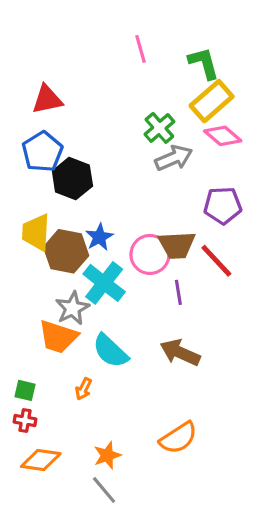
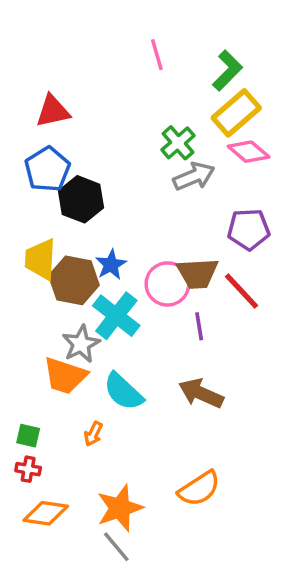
green L-shape: (204, 63) -> (227, 71), turned 60
orange star: (107, 455) -> (120, 508), size x1.5

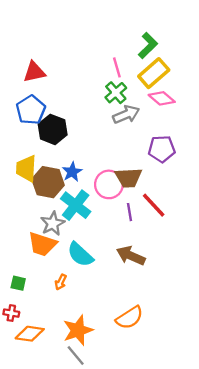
pink line: (157, 55) -> (117, 67), moved
red line: (242, 291) -> (154, 205), moved
red cross: (28, 469) -> (11, 313), moved

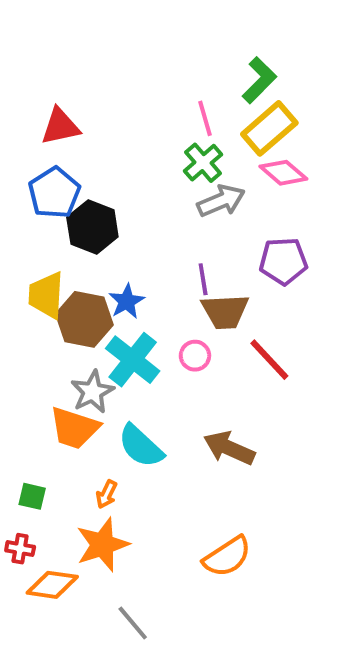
pink circle: (109, 184) -> (195, 356), moved, size x0.6
purple line: (130, 212) -> (203, 279), moved
orange star: (78, 330) -> (102, 545), moved

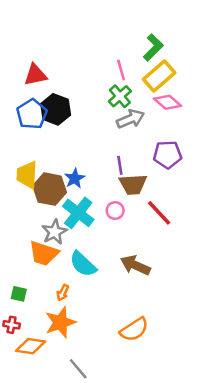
black hexagon: (92, 227) -> (56, 109), moved

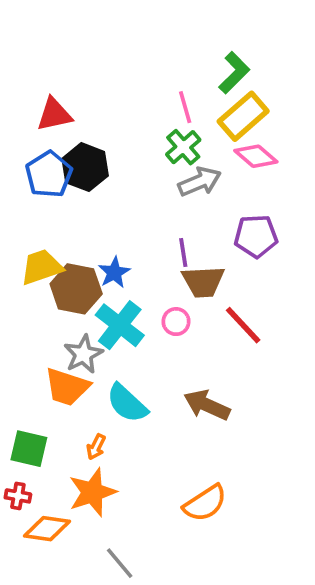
yellow trapezoid: (27, 175) -> (42, 267), turned 68
green square: (19, 294) -> (29, 449), size x1.5

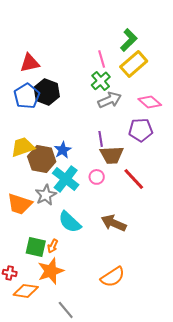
pink diamond: (256, 156) -> (150, 102), moved
orange trapezoid: (67, 387) -> (20, 204), moved
green square: (29, 449) -> (36, 247), moved

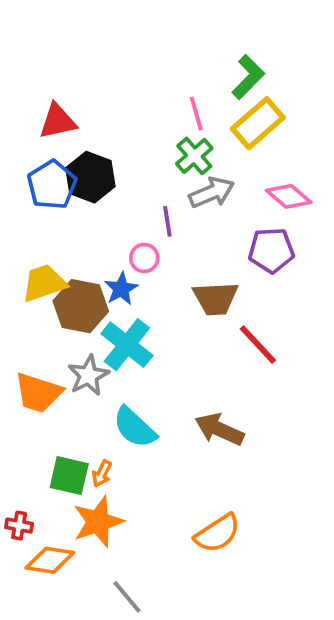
purple line: (101, 139) -> (167, 221), moved
pink circle: (97, 177) -> (144, 258), moved

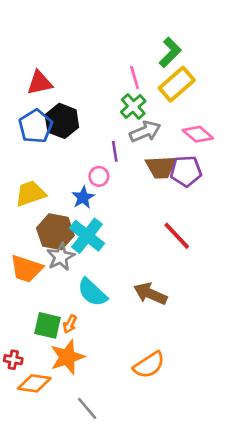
brown trapezoid: (215, 298) -> (161, 167), moved
brown hexagon: (81, 306) -> (55, 232), moved

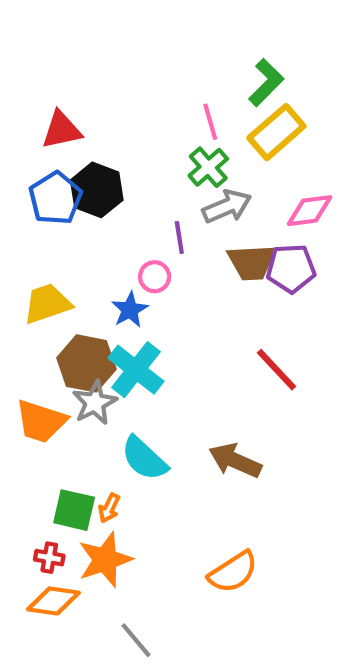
pink diamond: (198, 134) -> (310, 211), turned -48
red cross: (13, 360) -> (49, 558), moved

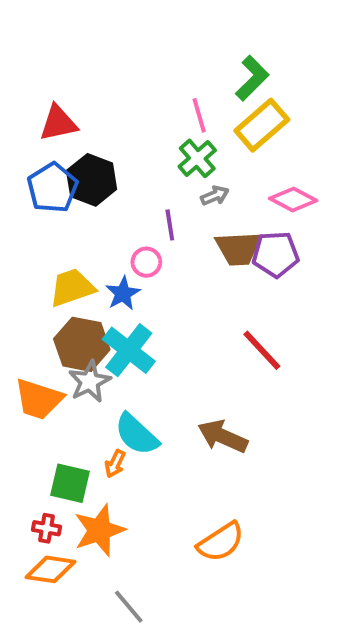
gray arrow: (227, 206) -> (215, 196), size x0.6
pink diamond: (310, 211) -> (293, 199), turned 36
yellow trapezoid: (47, 304) -> (72, 288), moved
orange arrow: (109, 508) -> (115, 464), moved

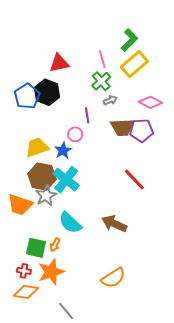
red triangle: (58, 123) -> (59, 63), moved
orange arrow: (115, 464) -> (55, 245), moved

